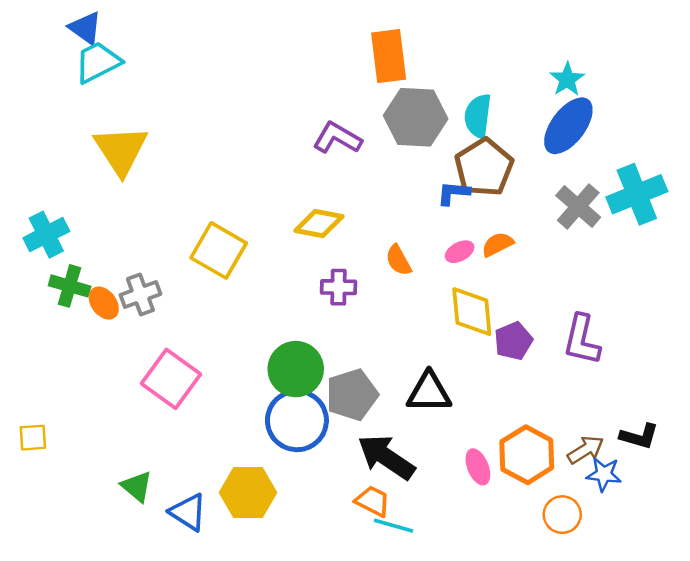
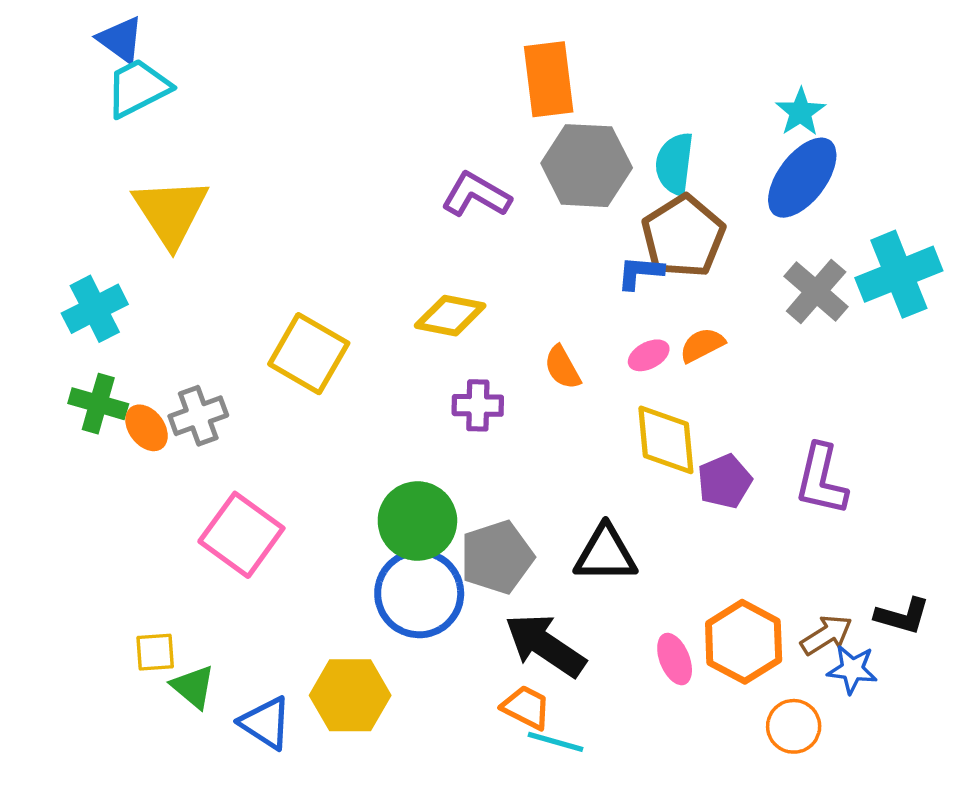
cyan cross: (46, 235) -> (95, 309), moved
yellow square: (33, 438) -> (155, 652), moved

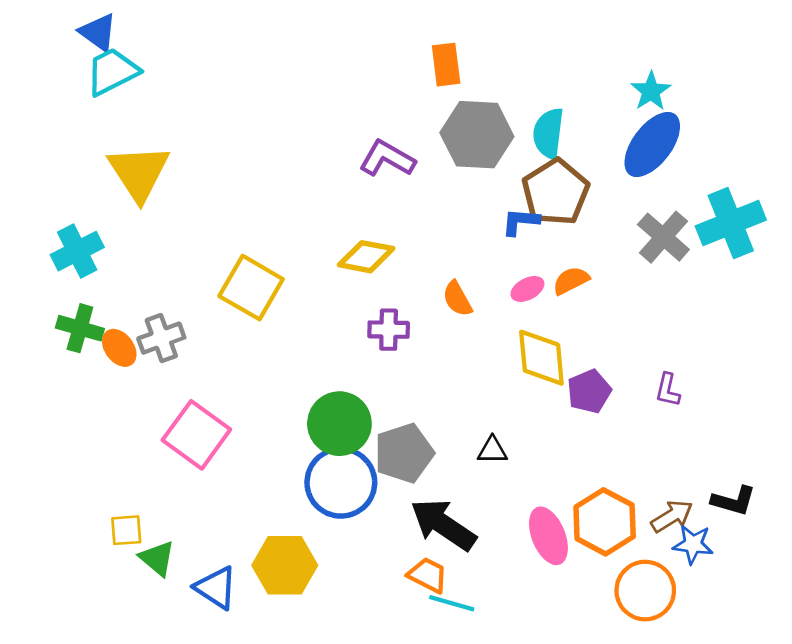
orange rectangle: (549, 79) -> (446, 65), size x0.7
purple L-shape: (821, 480) -> (668, 390), size x0.6
black triangle: (606, 554) -> (492, 450), size x0.6
pink ellipse: (675, 659) -> (548, 536), size x1.4
orange circle: (794, 726) -> (645, 591), size x1.4

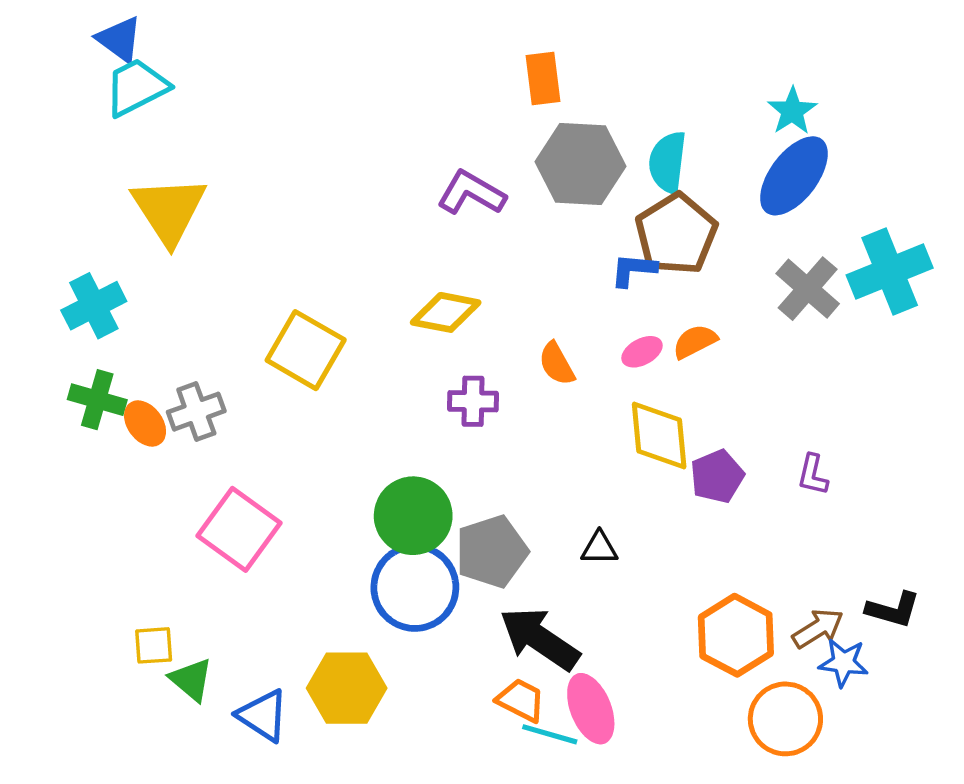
pink ellipse: (548, 536) -> (591, 709), moved

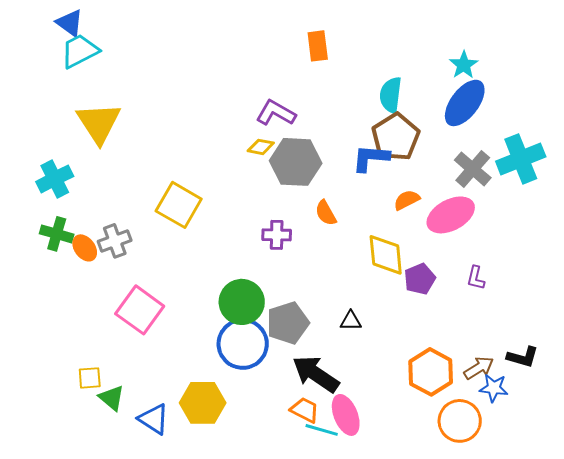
gray hexagon: (581, 164) -> (296, 162), moved
blue L-shape: (633, 270) -> (371, 158), size x1.4
yellow diamond: (446, 312) -> (261, 147), moved, size x0.7
pink ellipse: (642, 352) -> (451, 215), moved, size x2.0

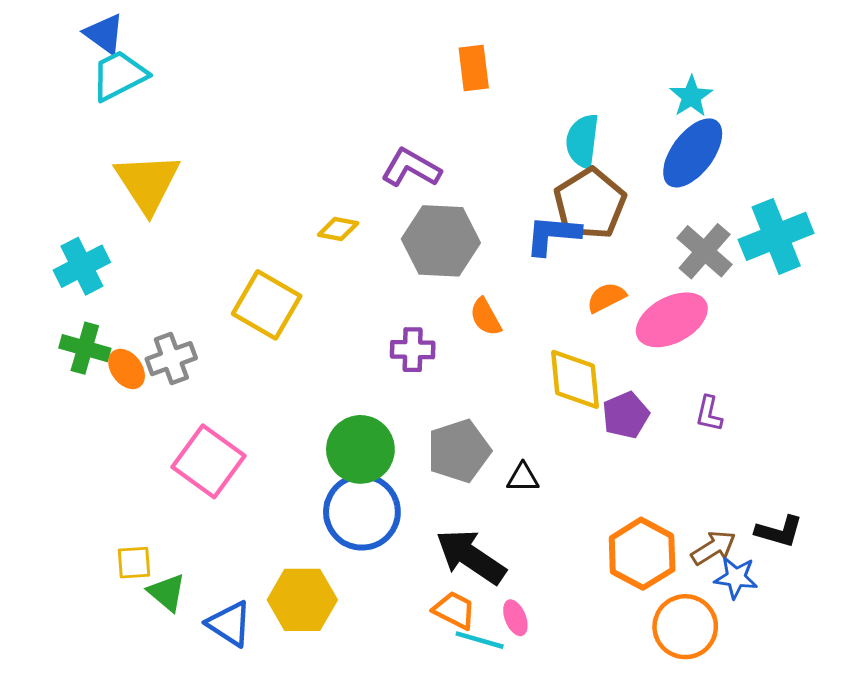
yellow diamond: (261, 147) -> (338, 229), moved
gray pentagon: (288, 323) -> (459, 451), moved
pink ellipse: (346, 415) -> (515, 618), size x0.6

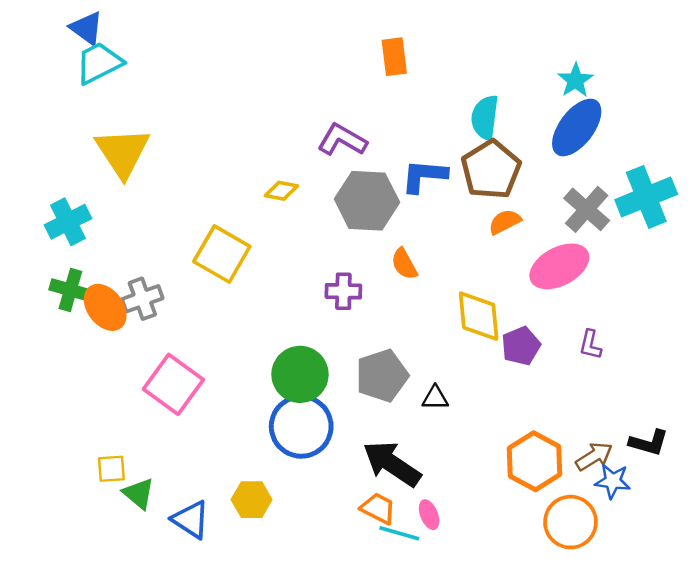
blue L-shape: (553, 235) -> (424, 176), moved
orange semicircle: (606, 297) -> (505, 222), moved
orange ellipse: (127, 369) -> (105, 307), size x1.4
yellow hexagon: (302, 600) -> (252, 500), size x0.7

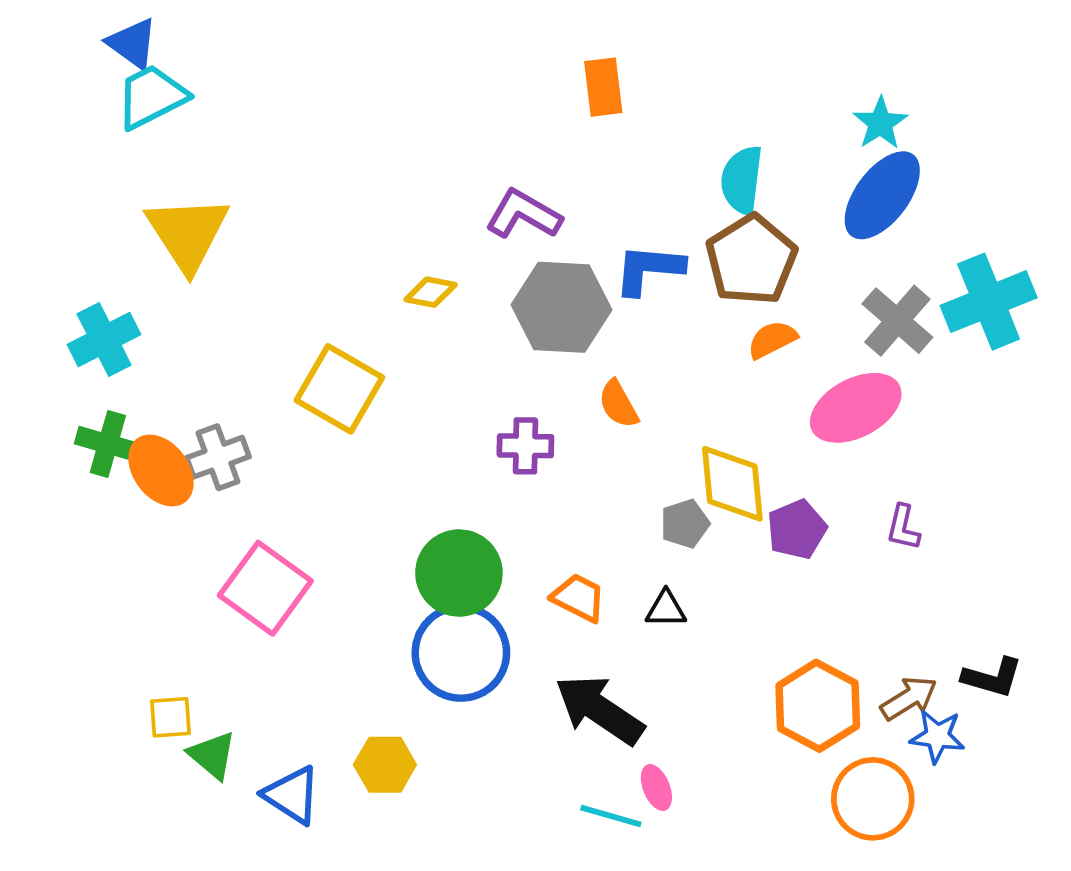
gray pentagon: (382, 376) -> (685, 524), moved, size x0.6
orange trapezoid: (378, 508) -> (579, 598), moved

